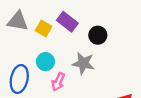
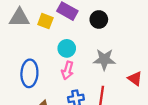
cyan circle: (45, 62) -> (67, 48), moved
gray star: (83, 63) -> (104, 59), moved

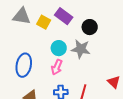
gray star: (104, 59) -> (81, 49), moved

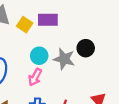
purple rectangle: (64, 16) -> (48, 20), turned -42
black circle: (90, 27) -> (86, 48), moved

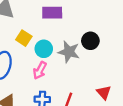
yellow square: (25, 25) -> (24, 38), moved

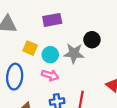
pink arrow: (40, 70) -> (50, 75), turned -91

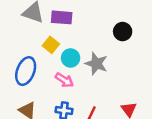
purple rectangle: (52, 20) -> (62, 17), moved
black circle: (92, 40) -> (123, 32), moved

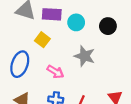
cyan circle: (71, 58) -> (76, 22), moved

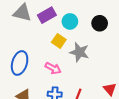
purple rectangle: (52, 14) -> (47, 15), turned -30
yellow square: (42, 40) -> (59, 41), moved

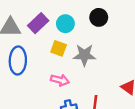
blue ellipse: (20, 63) -> (18, 61), moved

